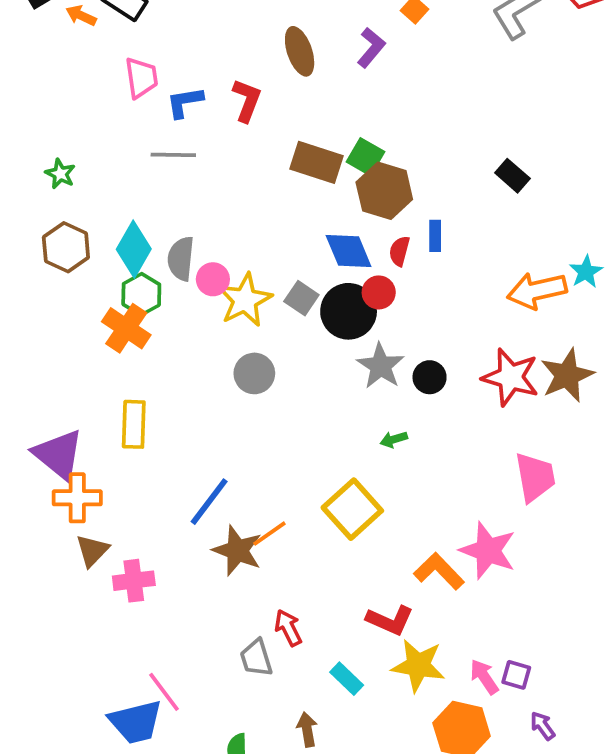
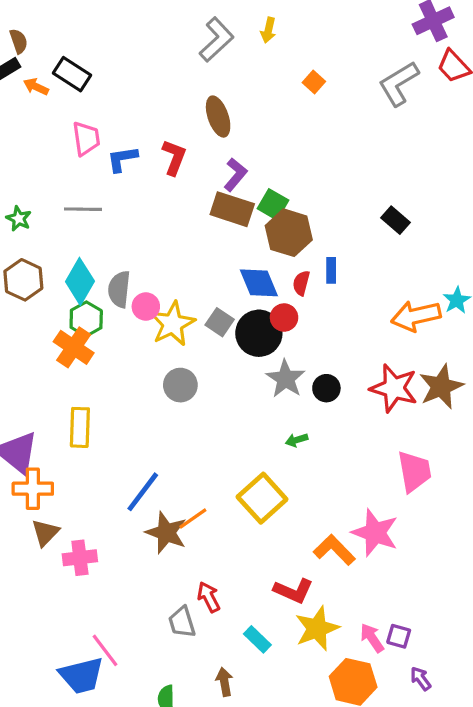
purple L-shape: (371, 48) -> (235, 175), moved
gray line: (173, 155) -> (83, 209), moved
yellow star: (418, 665) -> (317, 628), turned -30

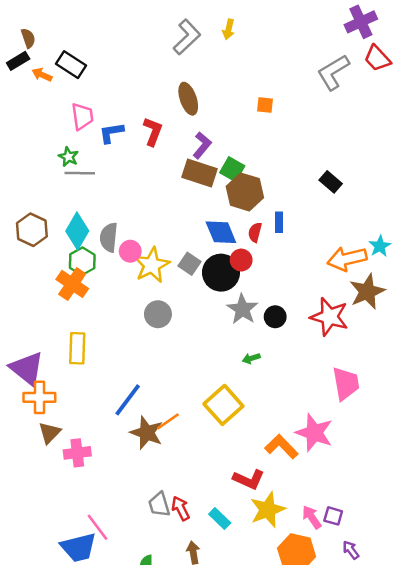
orange square: (314, 82) -> (265, 105), moved, turned -36
green star: (19, 219) -> (68, 157), moved
brown star: (441, 387) -> (367, 292), moved
red arrow: (209, 597) -> (181, 508), moved

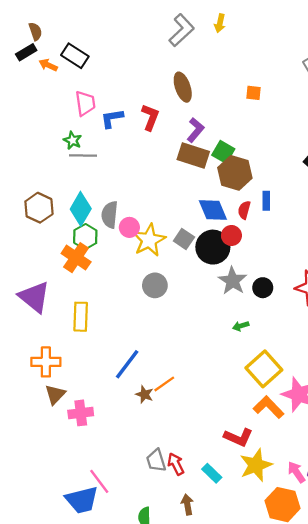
purple triangle: (27, 368) -> (34, 297), moved
yellow square: (223, 405) -> (264, 369), moved
brown star: (147, 433) -> (144, 394), size x0.6

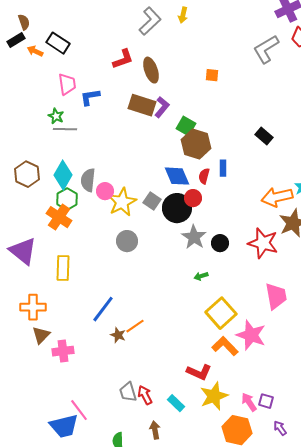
red L-shape: (150, 117) -> (123, 59), moved, turned 50
brown rectangle: (193, 155) -> (142, 105), moved

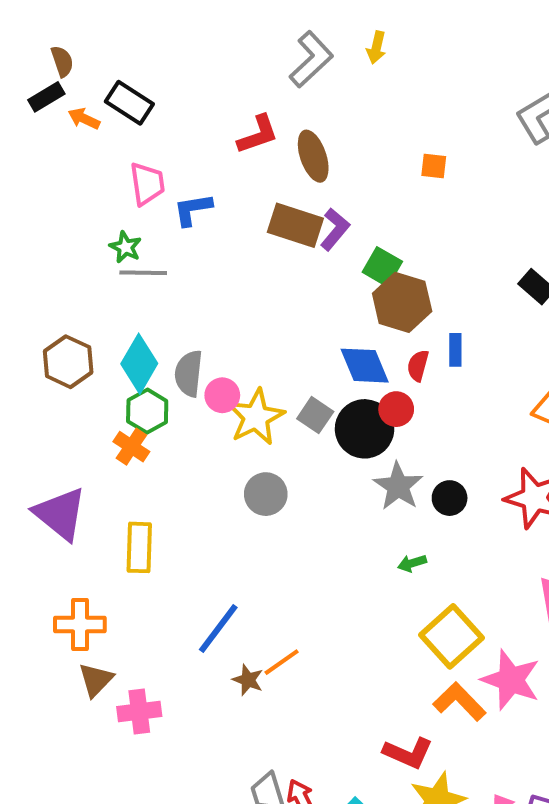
orange cross: (59, 217) -> (131, 447), size x0.7

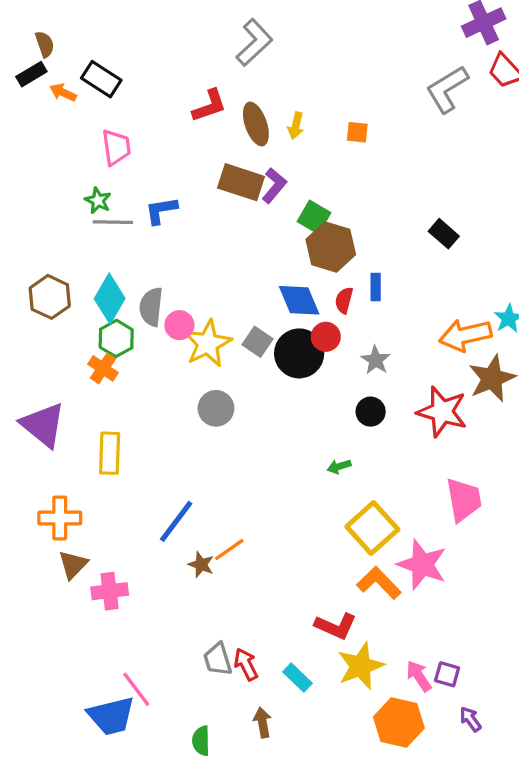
yellow arrow: (376, 47) -> (296, 126), moved
blue L-shape: (193, 209) -> (161, 210), moved
gray star: (398, 486) -> (376, 360), moved, size x0.7

